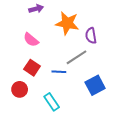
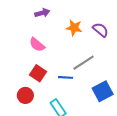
orange star: (67, 23) -> (74, 28), size x0.7
purple semicircle: (91, 36) -> (101, 30), moved, turned 140

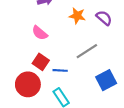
blue line: (66, 77) -> (60, 70), moved
red circle: (25, 95) -> (28, 84), size x1.5

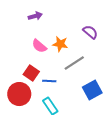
orange star: (77, 16) -> (60, 44), moved
pink semicircle: (40, 33) -> (39, 46), moved

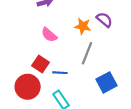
orange star: (60, 44) -> (83, 26), moved
gray line: (74, 63) -> (87, 53), turned -35

